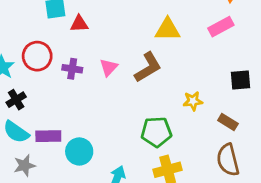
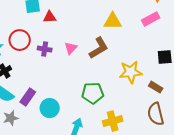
yellow star: (193, 101) -> (131, 72), size x1.6
green pentagon: (156, 132) -> (93, 93), moved
purple rectangle: (48, 136) -> (28, 97), turned -54

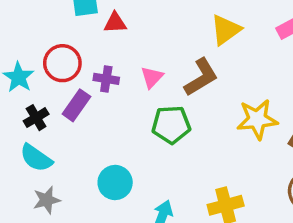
yellow triangle: (113, 21) -> (226, 30), turned -36
green pentagon: (93, 93) -> (171, 125), moved
purple rectangle: (28, 97) -> (76, 105), moved

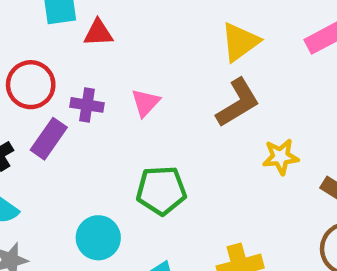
brown L-shape: (201, 77) -> (238, 103), moved
yellow star: (257, 119) -> (281, 157), size x0.7
green pentagon: (171, 125) -> (161, 190), moved

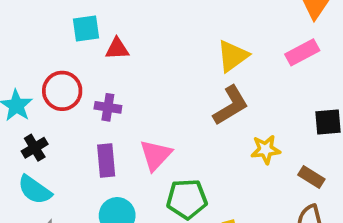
pink triangle: (146, 103) -> (156, 155), moved, size x1.4
purple rectangle: (49, 139) -> (106, 161), moved, turned -40
green pentagon: (161, 190) -> (187, 199), moved

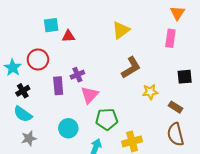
pink rectangle: (302, 52) -> (170, 38), turned -54
yellow triangle: (233, 56) -> (121, 30), moved
purple cross: (108, 107) -> (77, 75), moved, turned -32
purple rectangle: (106, 161) -> (58, 86), moved

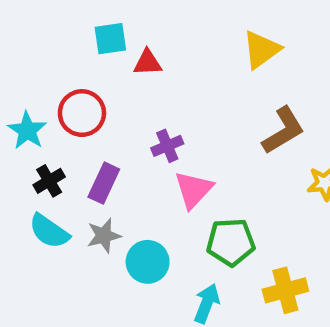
purple rectangle: (58, 86) -> (104, 183), moved, turned 30
gray star: (29, 138) -> (104, 236), moved

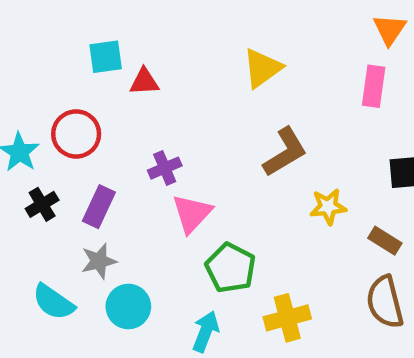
cyan semicircle: (49, 231) -> (53, 302), moved
green pentagon: (231, 242) -> (231, 268), turned 30
cyan circle: (148, 262) -> (128, 307), moved

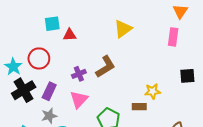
brown L-shape: (285, 152) -> (105, 67), moved
black cross: (42, 204) -> (24, 90), size x1.6
pink triangle: (192, 213) -> (79, 99), moved
brown rectangle: (385, 241) -> (139, 107), moved, turned -32

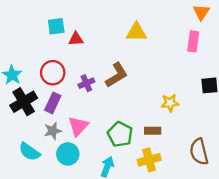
yellow triangle: (123, 29) -> (136, 32), turned 36
red circle: (39, 58) -> (53, 73), moved
pink triangle: (79, 99) -> (78, 126), moved
brown rectangle: (139, 107) -> (153, 131), moved

